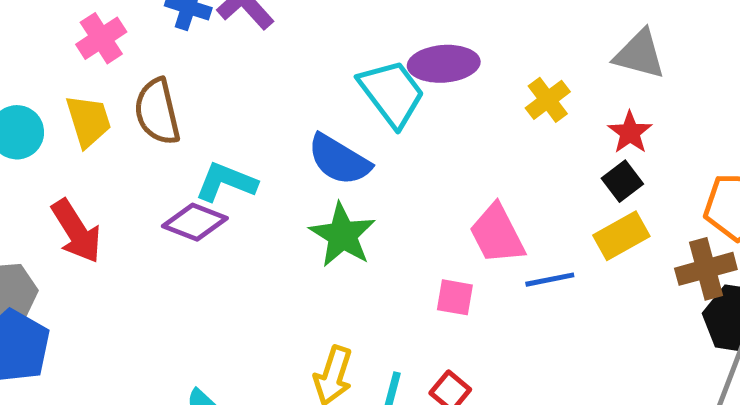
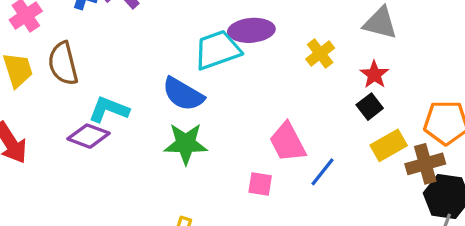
cyan trapezoid: (392, 93) -> (217, 50), turned -72
green star: (342, 235) -> (186, 144), turned -30
yellow rectangle: (621, 236) -> (389, 145), moved
blue line: (550, 280) -> (323, 172), turned -40

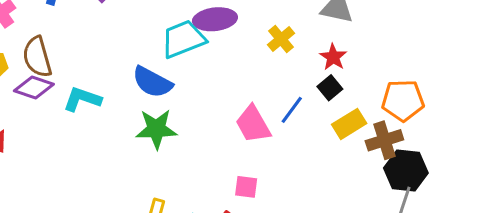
purple diamond: (89, 136) -> (34, 88), moved
blue line: (323, 172) -> (292, 110), moved
pink square: (260, 184) -> (246, 187), moved

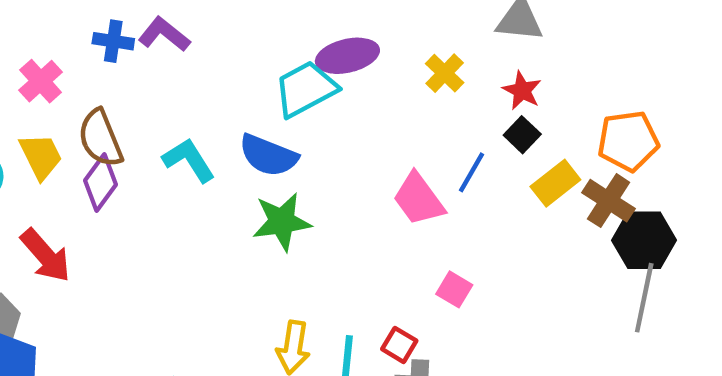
purple diamond: (34, 88) -> (101, 183), turned -66
cyan L-shape: (82, 99) -> (189, 160), moved, turned 45
brown cross: (384, 140) -> (609, 201), turned -33
pink square: (246, 187) -> (454, 289), moved, turned 30

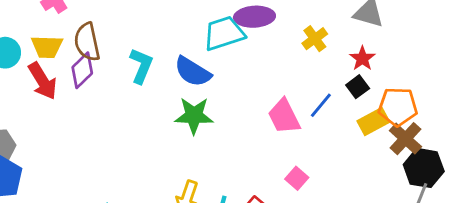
orange pentagon: (628, 141) -> (398, 107), moved
yellow trapezoid: (41, 156) -> (47, 47), turned 108
cyan L-shape: (189, 160) -> (141, 66), turned 45
red arrow: (46, 256) -> (43, 81), moved

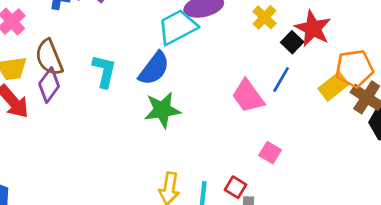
red star: (362, 58) -> (313, 28), size x1.5
blue semicircle: (193, 72) -> (154, 68), turned -75
black square: (358, 87) -> (292, 42), moved

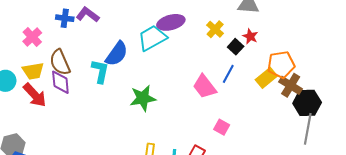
red star: (313, 28) -> (250, 36), size x0.6
blue semicircle: (154, 68) -> (117, 54), moved
purple diamond: (49, 85) -> (60, 82), turned -40

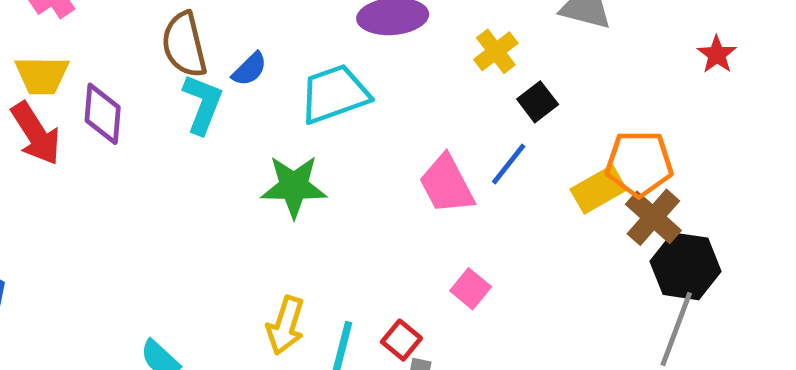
red star: (250, 36) -> (717, 54), moved
cyan trapezoid: (152, 38) -> (334, 94), moved
blue semicircle: (117, 54) -> (250, 69), size x0.6
brown semicircle: (60, 62) -> (184, 45), moved

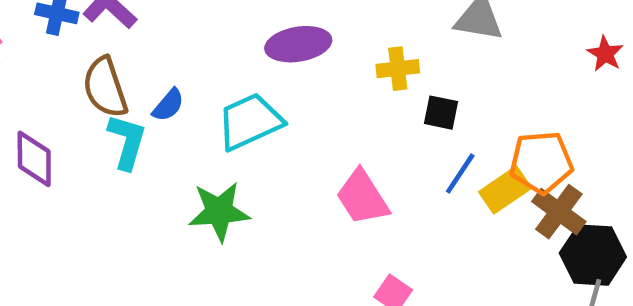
yellow cross: (496, 51) -> (398, 69), turned 36
black square: (538, 102) -> (441, 113), turned -36
blue line: (509, 164) -> (460, 173), moved

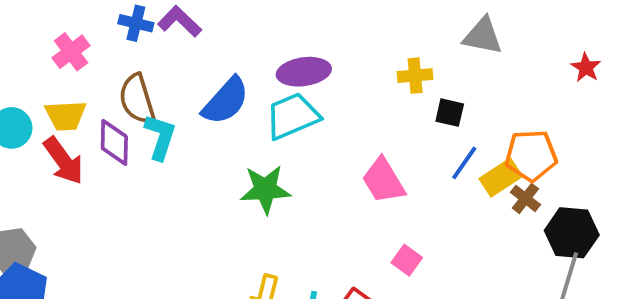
purple ellipse: (298, 44) -> (304, 72), moved
brown semicircle: (105, 87) -> (137, 99), moved
blue semicircle: (168, 105) -> (226, 101), size x1.8
cyan L-shape: (127, 142) -> (160, 137), moved
brown cross: (559, 212) -> (525, 198), moved, size x0.7

